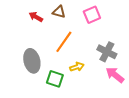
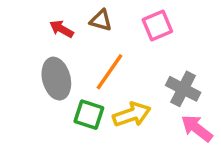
gray ellipse: (32, 61) -> (56, 79), moved
yellow arrow: (77, 67) -> (132, 115), size x1.5
green square: (55, 79) -> (89, 115), moved

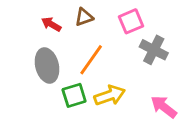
brown triangle: (101, 20) -> (84, 17), turned -36
gray cross: (183, 89) -> (154, 50), moved
green square: (89, 115) -> (74, 95), turned -35

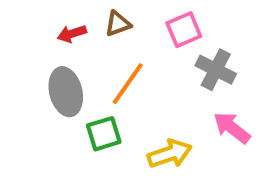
red arrow: (51, 24) -> (72, 34), turned -48
yellow arrow: (110, 95) -> (170, 154), moved
pink arrow: (164, 107) -> (232, 128), moved

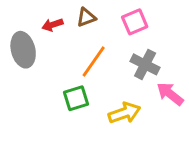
gray cross: (216, 70) -> (145, 64), moved
gray ellipse: (66, 92) -> (23, 50), moved

